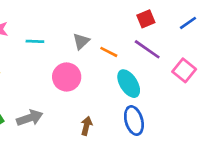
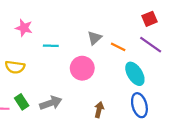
cyan line: (35, 41) -> (51, 46), moved

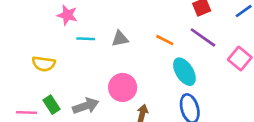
pink star: (24, 28) -> (67, 15), moved
gray triangle: (95, 38) -> (120, 39), moved, turned 32
pink circle: (82, 68) -> (123, 87), moved

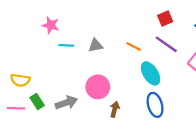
yellow semicircle: (44, 64) -> (20, 80), moved

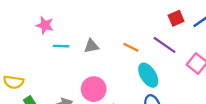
red square: (165, 18) -> (176, 18), moved

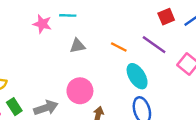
pink star: (45, 25) -> (42, 24), moved
cyan line: (61, 46) -> (68, 15), moved

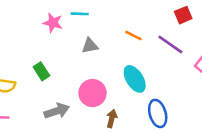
orange line: (119, 47) -> (133, 36), moved
cyan ellipse: (137, 76) -> (135, 79), moved
green rectangle: (14, 107) -> (41, 71), moved

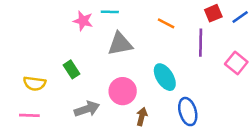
orange line: (133, 36) -> (166, 23), moved
purple line: (170, 44) -> (201, 43), turned 56
gray triangle: (90, 46) -> (120, 44), size x1.5

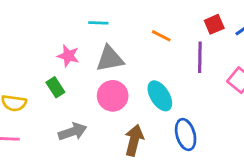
pink star: (83, 21) -> (68, 56), moved
pink circle: (123, 91) -> (113, 96), moved
brown arrow: (142, 117) -> (134, 140), size x1.5

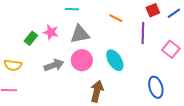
green rectangle: (55, 87) -> (31, 38), moved, turned 72
gray arrow: (73, 132) -> (54, 65), moved
blue ellipse: (186, 134) -> (156, 87), moved

